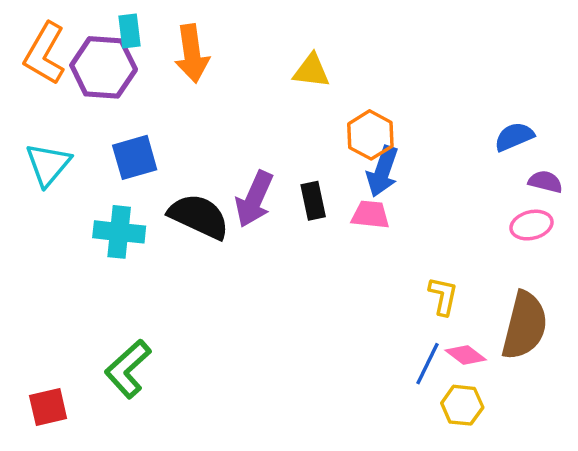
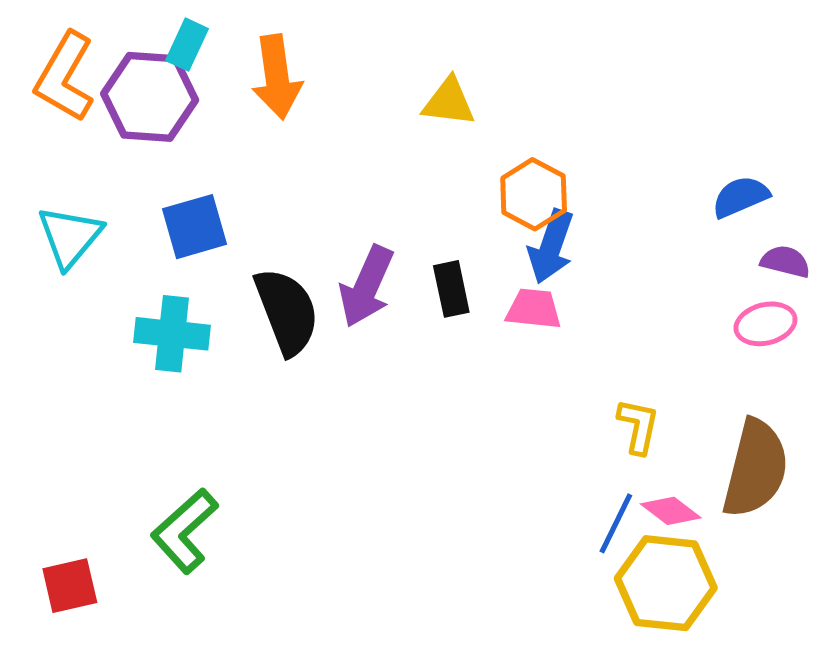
cyan rectangle: (130, 31) -> (187, 45), turned 32
black semicircle: (199, 216) -> (287, 311), turned 44
yellow hexagon: (462, 405) -> (666, 583), size x1.6

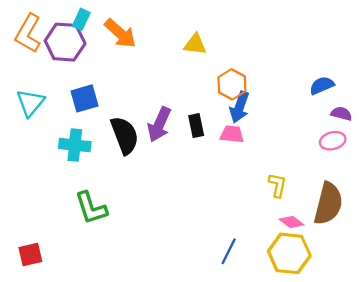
orange arrow: (277, 77) -> (120, 33), turned -40
blue line: (616, 523) -> (229, 251), moved
green L-shape: (185, 531) -> (91, 208), moved, turned -66

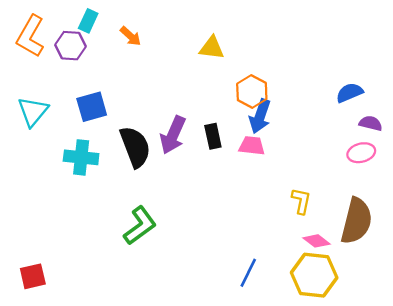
orange arrow: (120, 33) -> (131, 36), size x0.6
purple hexagon: (65, 42) -> (71, 46), size x0.7
green L-shape: (91, 208) -> (140, 226), moved, turned -108

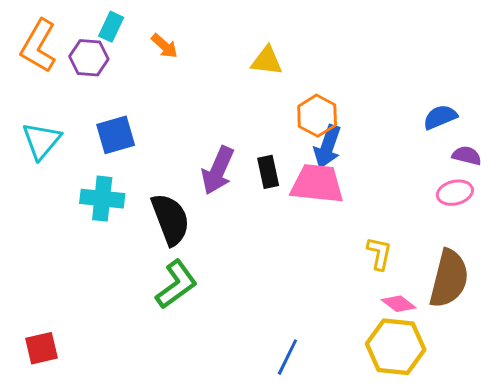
pink trapezoid: (252, 146) -> (317, 184), size x1.6
black semicircle: (135, 147) -> (170, 219), moved
blue line: (248, 273) -> (287, 357), moved

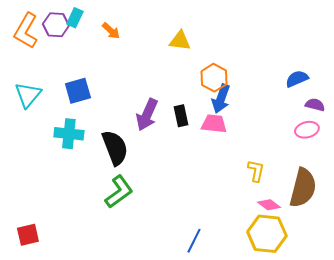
purple hexagon: (89, 58) -> (56, 25), moved
pink trapezoid: (317, 184) -> (214, 124), size x0.7

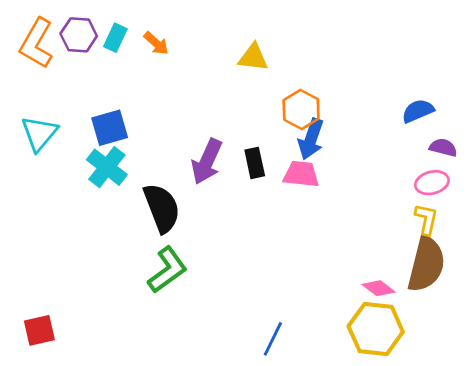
cyan rectangle: (75, 18) -> (115, 38), moved
cyan cross: (69, 134) -> (107, 167), moved, turned 32
yellow L-shape: (256, 171) -> (426, 219), moved

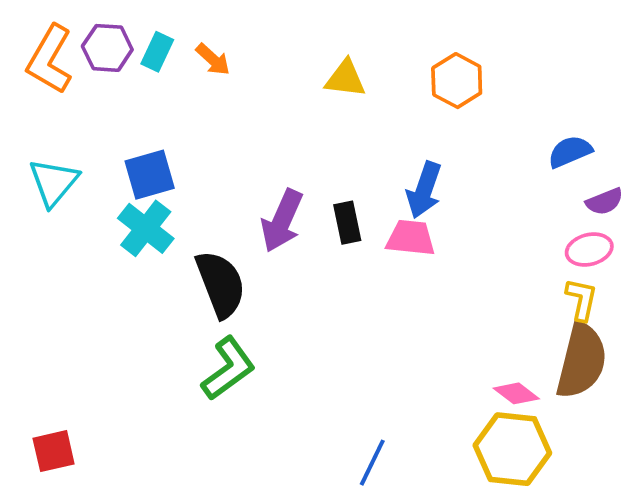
orange hexagon: (301, 109) -> (457, 81), moved
purple semicircle: (443, 147) -> (605, 202), turned 144

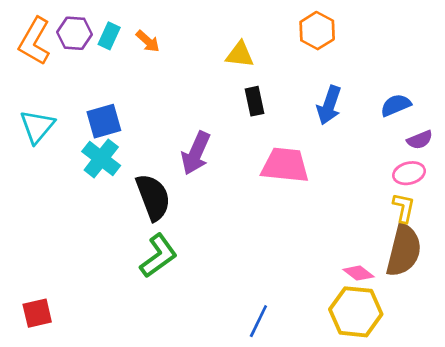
orange hexagon: (457, 81) -> (317, 31), moved
blue arrow: (424, 190) -> (329, 105), moved
black rectangle: (347, 223) -> (254, 101), moved
pink trapezoid: (411, 238) -> (285, 165), size x1.4

